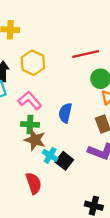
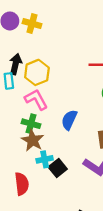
yellow hexagon: (33, 63) -> (37, 72), moved
cyan cross: (50, 155) -> (45, 159), turned 35

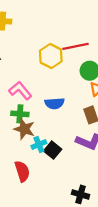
yellow hexagon: (37, 72) -> (51, 56), moved
blue semicircle: (69, 120) -> (55, 103), turned -108

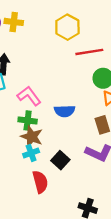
yellow hexagon: (51, 56) -> (67, 27), moved
cyan cross: (39, 145) -> (31, 153), moved
red semicircle: (22, 171) -> (40, 182), moved

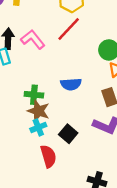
red line: (89, 52) -> (69, 29), moved, turned -36
pink L-shape: (29, 96) -> (33, 39), moved

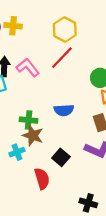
cyan cross: (38, 127) -> (17, 152), moved

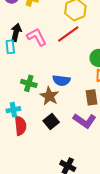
brown star: (33, 136) -> (49, 96), moved
red semicircle: (42, 179) -> (20, 126), moved

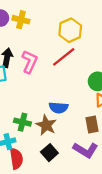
pink L-shape: (37, 37) -> (30, 62), turned 55
green cross: (29, 83) -> (22, 122), moved

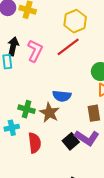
black square: (49, 153) -> (71, 141), moved
red semicircle: (16, 159) -> (35, 143), moved

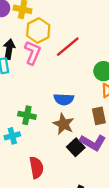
yellow hexagon: (75, 21) -> (38, 30), moved
brown star: (49, 113) -> (64, 124), moved
red semicircle: (35, 143) -> (36, 168), moved

